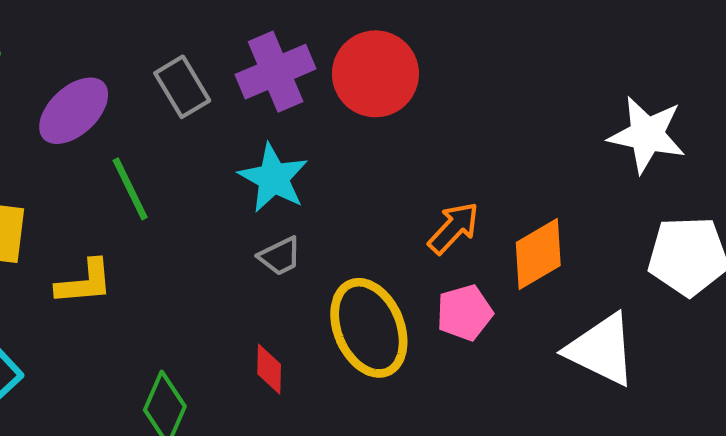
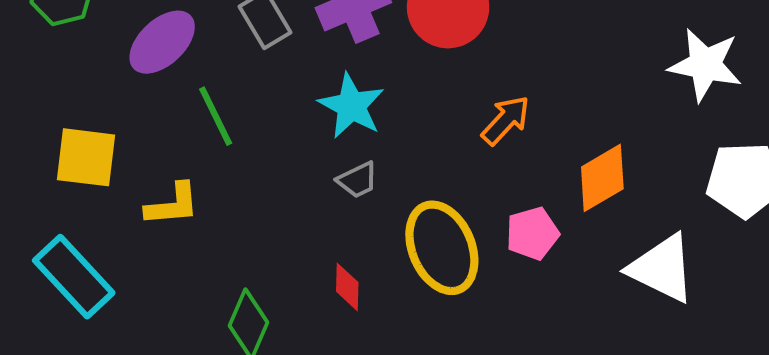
orange arrow: (454, 228) -> (506, 120), moved

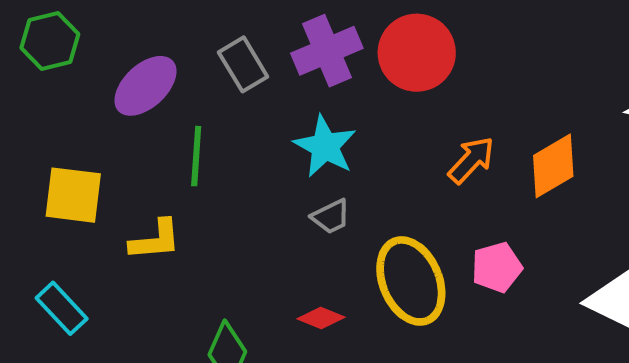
green line: (216, 116) -> (196, 156), turned 30
orange diamond: (602, 178) -> (553, 166), moved
cyan rectangle: (74, 277) -> (62, 308), size x0.7
red diamond: (347, 287) -> (321, 318), turned -69

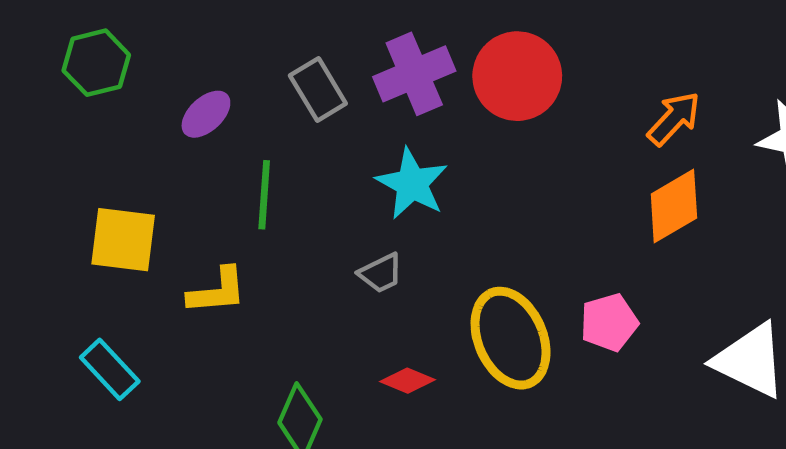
purple ellipse: (145, 86) -> (206, 114), size x0.7
orange arrow: (471, 160) -> (674, 119), moved
gray trapezoid: (331, 217) -> (381, 273), moved

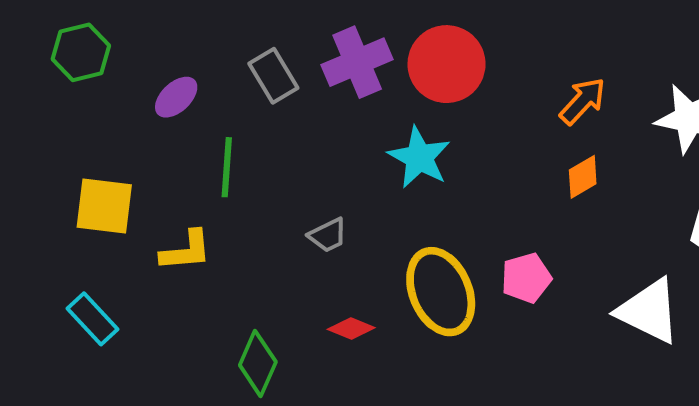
cyan star: (412, 184) -> (419, 157), moved
orange diamond: (674, 206) -> (583, 177), size x0.7

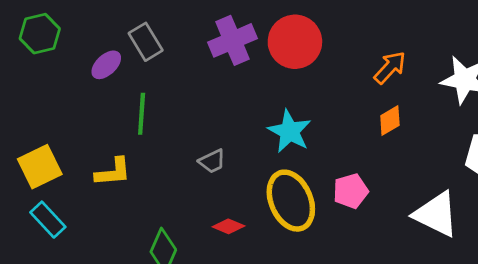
gray rectangle: (273, 76) -> (146, 42), moved
cyan star: (419, 157) -> (290, 131), moved
yellow square: (104, 206) -> (40, 167), moved, turned -33

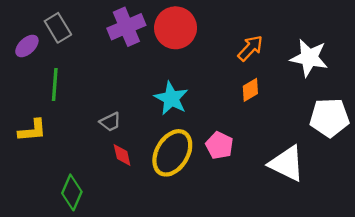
pink pentagon: (351, 191) -> (219, 145), turned -30
yellow ellipse: (291, 201) -> (172, 153), turned 54
red diamond: (228, 226) -> (122, 155), moved, turned 55

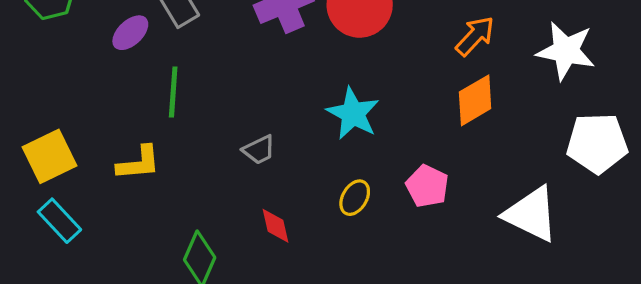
orange diamond: (250, 90) -> (475, 100), size x1.4
yellow ellipse: (172, 153) -> (355, 198), size x0.5
red diamond: (122, 155) -> (276, 226), moved

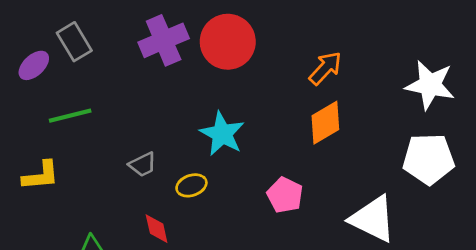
white star: (566, 51) -> (430, 85), moved
green line: (173, 92) -> (70, 116), turned 72
yellow ellipse: (355, 198) -> (191, 185), moved, turned 40

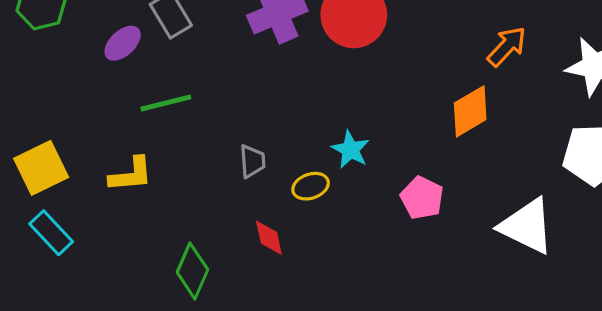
orange arrow: (325, 68) -> (507, 46), moved
cyan star: (222, 134) -> (350, 150), moved, size x0.7
gray trapezoid: (143, 164) -> (252, 161), turned -68

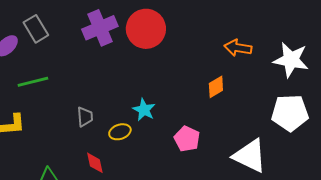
orange arrow: (507, 46) -> (238, 48), turned -124
orange diamond: (470, 111) -> (216, 87), size x0.7

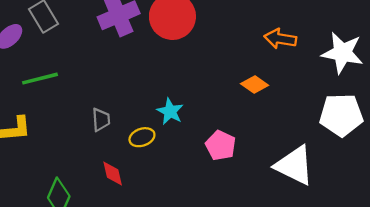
orange diamond: (216, 87) -> (255, 84), turned 65

